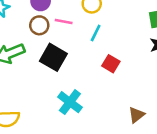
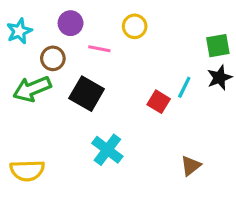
brown circle: (39, 25) -> (53, 58), moved
cyan line: (96, 33) -> (184, 87), moved

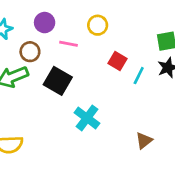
red square: (159, 102) -> (117, 61), moved
cyan cross: (107, 150) -> (87, 118), moved

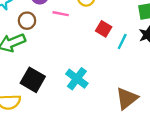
black square: (58, 81) -> (33, 80), moved
brown triangle: (144, 141) -> (127, 98), size x1.5

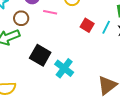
cyan line: (122, 42) -> (106, 27), moved
black square: (33, 80) -> (40, 55), moved

